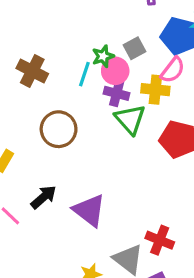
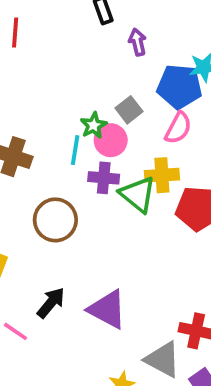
yellow cross: (155, 90) -> (162, 175), moved
purple cross: (117, 93) -> (104, 178), moved

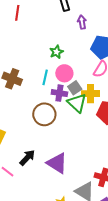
gray square: (129, 110) -> (75, 88), moved
green star: (94, 125) -> (56, 52), moved
brown circle: (55, 220) -> (44, 114), moved

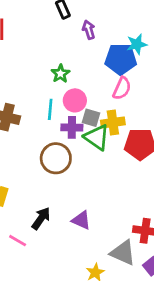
gray square: (75, 88) -> (91, 118), turned -32
purple triangle: (57, 163) -> (81, 220), size x0.7

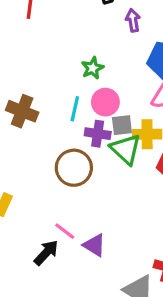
gray square: (91, 118) -> (122, 125), turned -30
black arrow: (41, 218) -> (46, 253), moved
pink line: (18, 241) -> (65, 231), moved

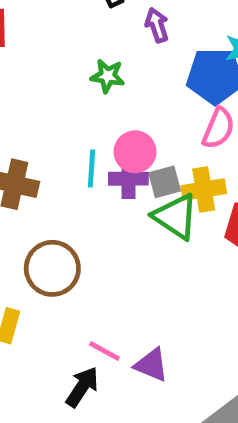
green star: (93, 68) -> (108, 76), moved, turned -30
purple cross: (98, 134) -> (128, 179), moved
brown circle: (74, 168) -> (52, 268), moved

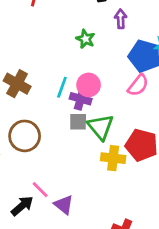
gray square: (165, 182) -> (78, 122), moved
yellow cross: (204, 190) -> (113, 158), moved

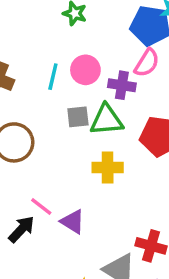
purple cross: (81, 99) -> (122, 85), moved
green triangle: (101, 127) -> (107, 120), turned -48
yellow cross: (113, 158) -> (108, 167), moved

